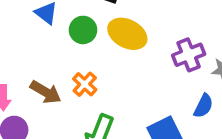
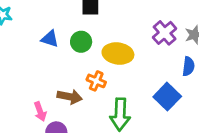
yellow ellipse: (127, 34) -> (118, 53), moved

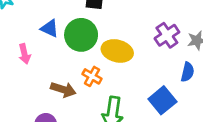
green circle: (81, 42) -> (81, 35), size x1.5
pink arrow: (40, 112) -> (24, 54), moved

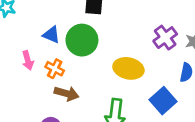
yellow ellipse: (117, 51) -> (128, 68), moved
orange cross: (92, 76) -> (55, 69), moved

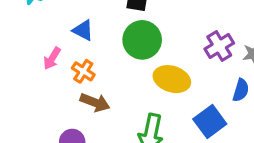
green circle: (82, 40) -> (142, 40), moved
pink arrow: (28, 60) -> (52, 58), turned 42

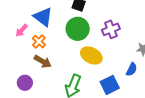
blue triangle: (83, 30) -> (43, 17), size x1.5
purple cross: (219, 46) -> (111, 29), moved

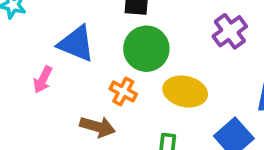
purple cross: (111, 29) -> (230, 31), moved
orange cross: (39, 42) -> (123, 91), moved

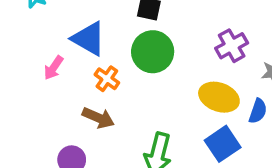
orange cross: (123, 91) -> (107, 79), moved
yellow ellipse: (185, 92) -> (219, 97), moved

